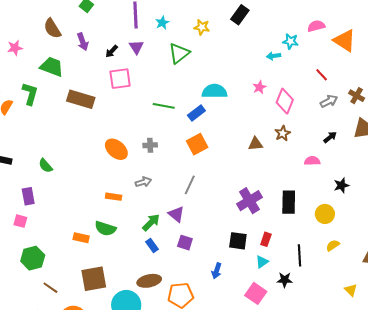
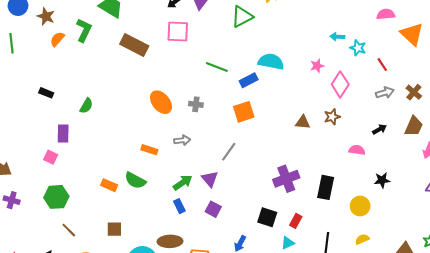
cyan star: (290, 41) -> (358, 48), moved
green semicircle: (46, 166) -> (86, 106), turned -119
brown square: (94, 279) -> (114, 229), size x0.6

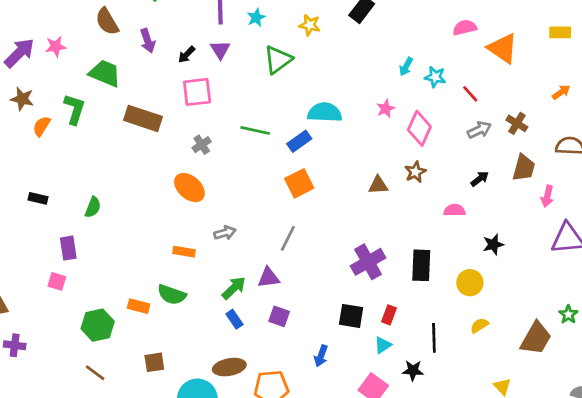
cyan arrow: (337, 37) -> (406, 67), turned -56
gray cross: (196, 104) -> (202, 145), moved, turned -32
purple triangle: (210, 179) -> (269, 278), turned -48
green hexagon: (56, 197) -> (98, 325), moved

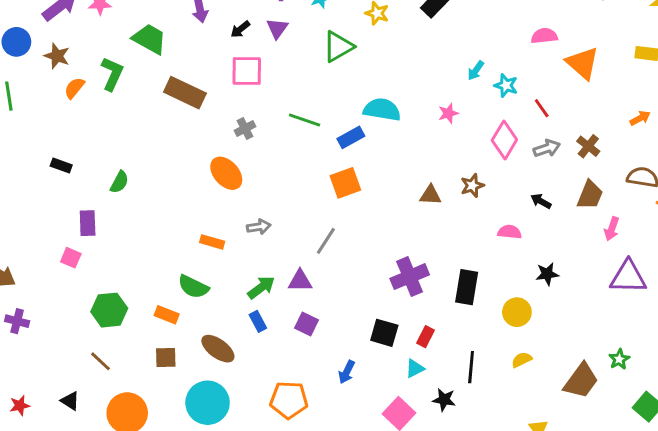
pink diamond: (419, 128) -> (504, 140), moved
black arrow: (480, 179) -> (541, 201), turned -120
orange rectangle: (139, 306) -> (167, 315), moved
brown ellipse: (229, 367) -> (218, 349), moved, turned 40

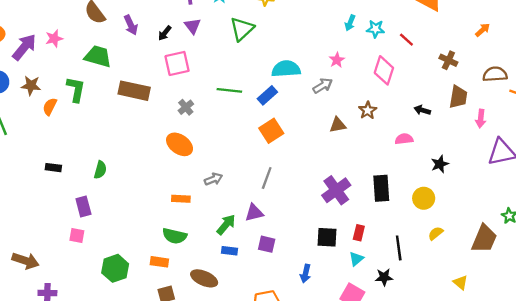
gray arrow: (547, 148) -> (323, 86), moved
blue rectangle: (258, 321) -> (229, 251), turned -42

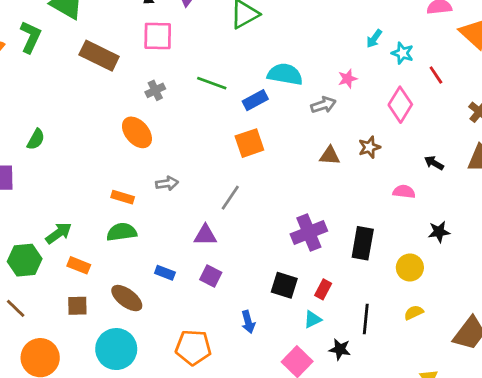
green arrow: (226, 225) -> (59, 233), moved
green semicircle: (175, 236) -> (122, 232), moved, turned 145
blue arrow: (305, 273) -> (248, 322), turned -42

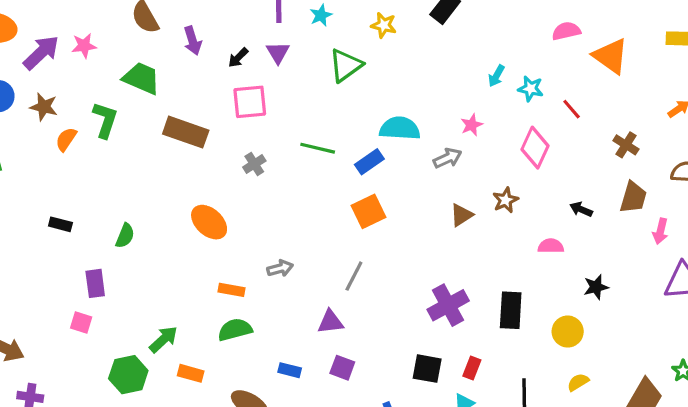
orange ellipse: (137, 132) -> (209, 222), moved
brown triangle: (330, 156) -> (461, 215), turned -30

